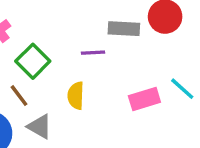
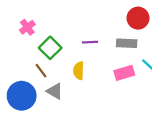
gray rectangle: (124, 29) -> (127, 43), moved

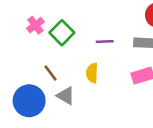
green square: (50, 48) -> (62, 33), moved

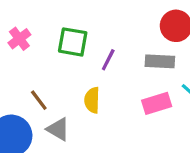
green square: (62, 33) -> (73, 42), moved, turned -35
purple line: (105, 42) -> (108, 60), turned -60

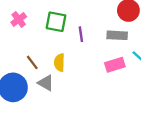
purple line: (108, 60) -> (81, 34), turned -35
yellow semicircle: (92, 100) -> (59, 62), moved

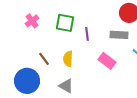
pink rectangle: (115, 65) -> (107, 61), moved, turned 54
gray triangle: (46, 83) -> (66, 86), moved

